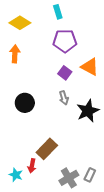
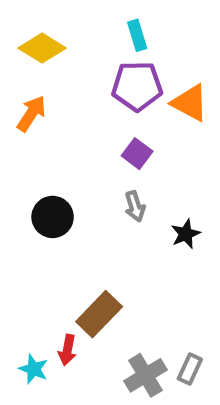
cyan rectangle: (58, 12) -> (137, 35), moved
orange arrow: (15, 54) -> (31, 113), turned 30
orange triangle: (90, 67) -> (190, 103), moved
black star: (88, 111) -> (186, 234), size x0.6

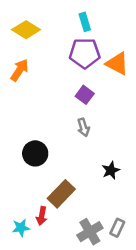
black circle: (53, 217) -> (35, 153), moved
black star: (186, 234) -> (111, 170), moved
cyan star: (34, 369) -> (21, 228), turned -30

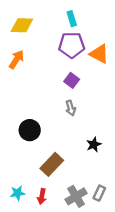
yellow diamond: (26, 30) -> (22, 25), turned -30
red arrow: (42, 216) -> (42, 196), moved

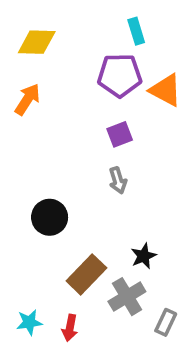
cyan rectangle: (72, 19) -> (136, 31), moved
purple square: (72, 80) -> (120, 134), turned 32
black star: (94, 144) -> (144, 256), moved
gray cross: (76, 196) -> (127, 297), moved

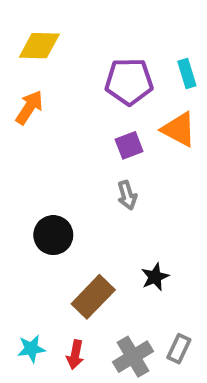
cyan rectangle: (136, 31) -> (187, 74), moved
orange triangle: (166, 90) -> (179, 129), moved
gray cross: (127, 297) -> (133, 357), moved

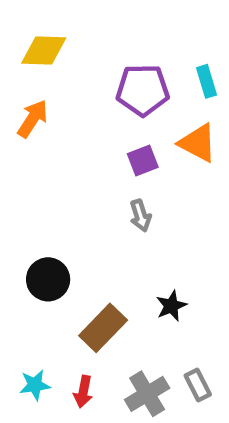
black circle: (53, 235) -> (48, 279), moved
gray rectangle: (179, 349) -> (198, 385), turned -52

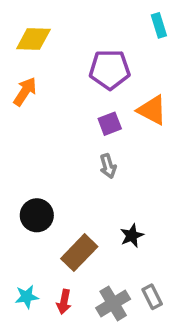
cyan rectangle: (207, 81) -> (159, 25), moved

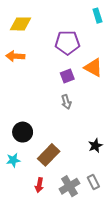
orange arrow: (25, 92) -> (15, 56), turned -120
black star: (132, 236) -> (95, 146), moved
cyan star: (27, 297) -> (13, 160), moved

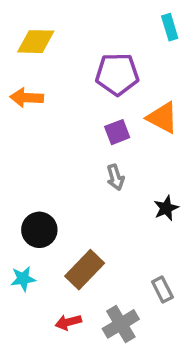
black star: (95, 146) -> (166, 208), moved
gray rectangle: (93, 182) -> (162, 290), moved
red arrow: (39, 185) -> (68, 322), turned 64

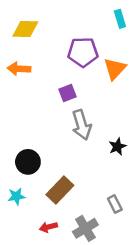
orange triangle: (162, 118) -> (115, 69), moved, turned 45
purple square: (117, 132) -> (68, 93), moved
gray arrow: (115, 177) -> (82, 125), size x1.6

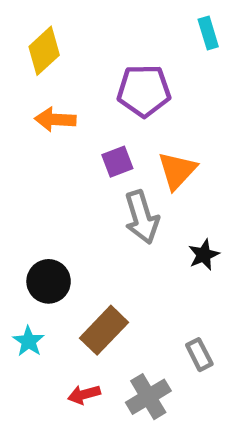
yellow diamond: (25, 29) -> (44, 51), turned -44
orange arrow: (19, 69) -> (55, 120), moved
orange triangle: (115, 69) -> (177, 171), moved
cyan star: (16, 196) -> (29, 341), turned -30

